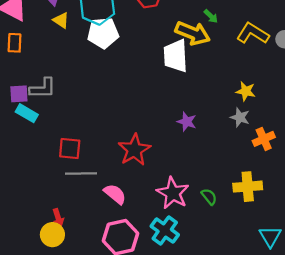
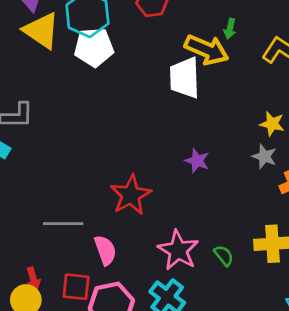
green arrow: (211, 16) -> (230, 29), turned 56
yellow triangle: (61, 20) -> (41, 30), size x1.8
red square: (70, 148) -> (76, 287), moved
pink semicircle: (115, 194) -> (105, 250), turned 30

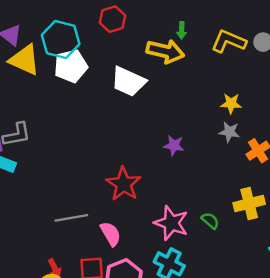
white trapezoid: (185, 78) -> (128, 82), moved, turned -54

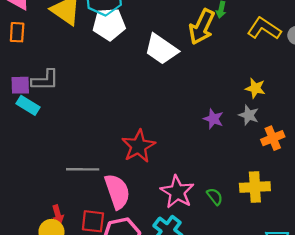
yellow arrow: (165, 51) -> (202, 27), turned 92
purple star: (174, 145) -> (213, 119), moved
pink semicircle: (111, 234) -> (117, 191), size x1.4

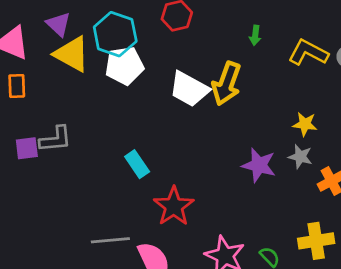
yellow arrow: (202, 27) -> (226, 84), moved
cyan rectangle: (28, 105) -> (137, 164), moved, turned 30
purple star: (213, 119) -> (259, 165), size x1.4

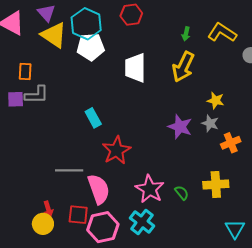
yellow L-shape: (308, 53) -> (222, 33), moved
yellow arrow: (226, 84) -> (183, 67), moved
orange rectangle: (17, 86) -> (25, 71), moved
white trapezoid: (189, 89) -> (135, 68), turned 56

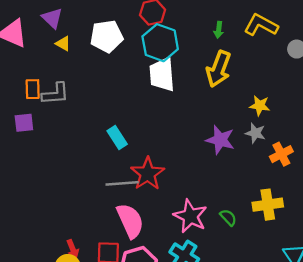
cyan hexagon: (86, 24) -> (160, 43), moved
yellow triangle: (54, 35) -> (63, 44), size x0.5
white pentagon: (91, 47) -> (107, 36), moved
gray L-shape: (37, 95) -> (55, 94), moved
gray line: (69, 170) -> (122, 183), moved

